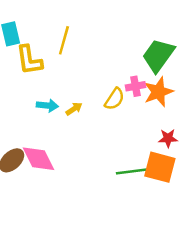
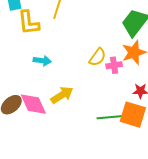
pink cross: (135, 86) -> (114, 65), moved
yellow arrow: (74, 109) -> (62, 95), moved, size x1.6

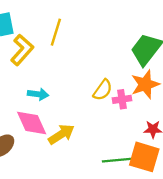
yellow L-shape: (29, 23) -> (22, 50), turned -132
pink diamond: (33, 104) -> (32, 123), moved

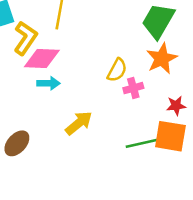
pink cross: (122, 99) -> (133, 88), moved
pink diamond: (32, 123) -> (42, 58), moved, turned -56

